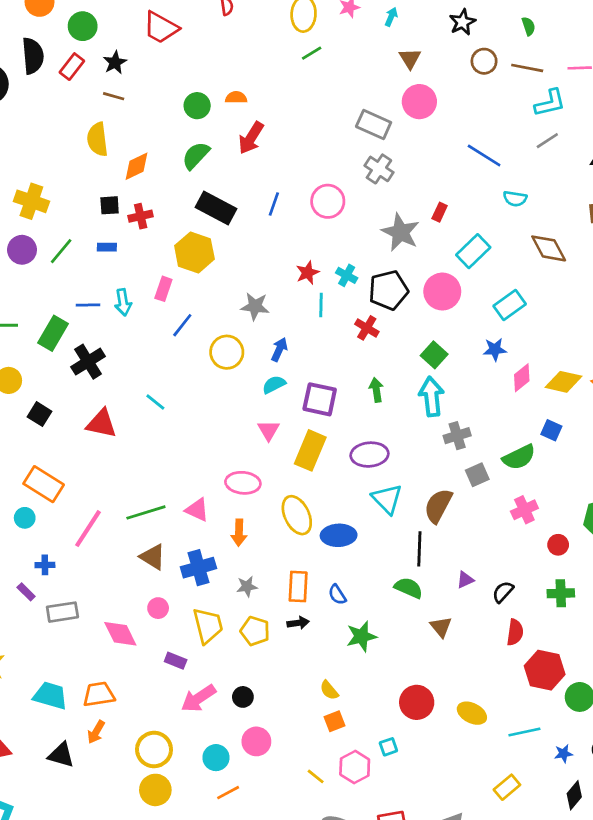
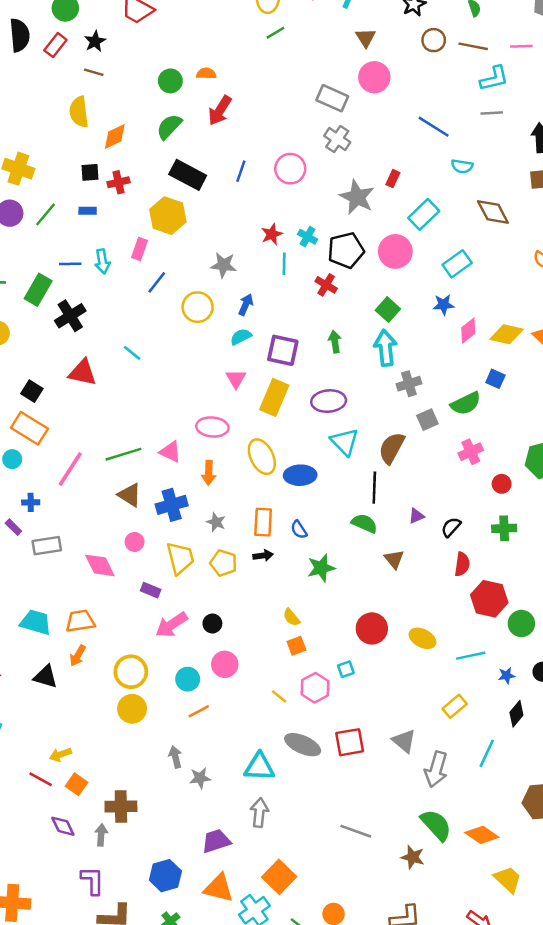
gray line: (547, 141) -> (492, 113), turned 30
black square: (40, 414) -> (32, 391), moved
gray star: (247, 587) -> (216, 522), turned 30

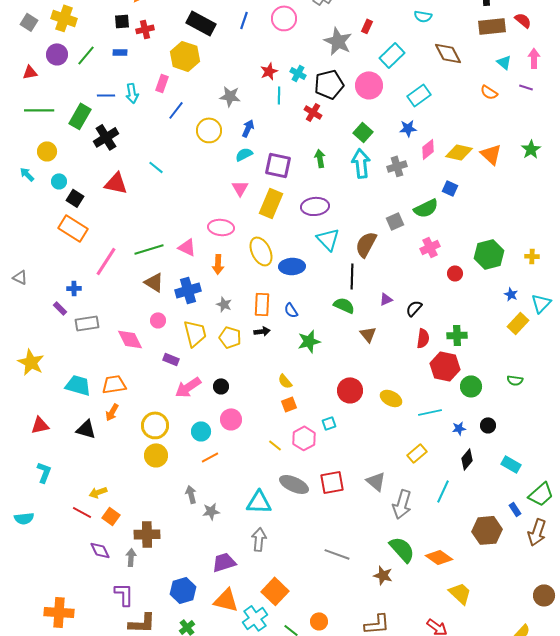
gray cross: (409, 384) -> (397, 166), moved
cyan circle: (12, 459) -> (59, 181), moved
green cross: (504, 528) -> (457, 335), moved

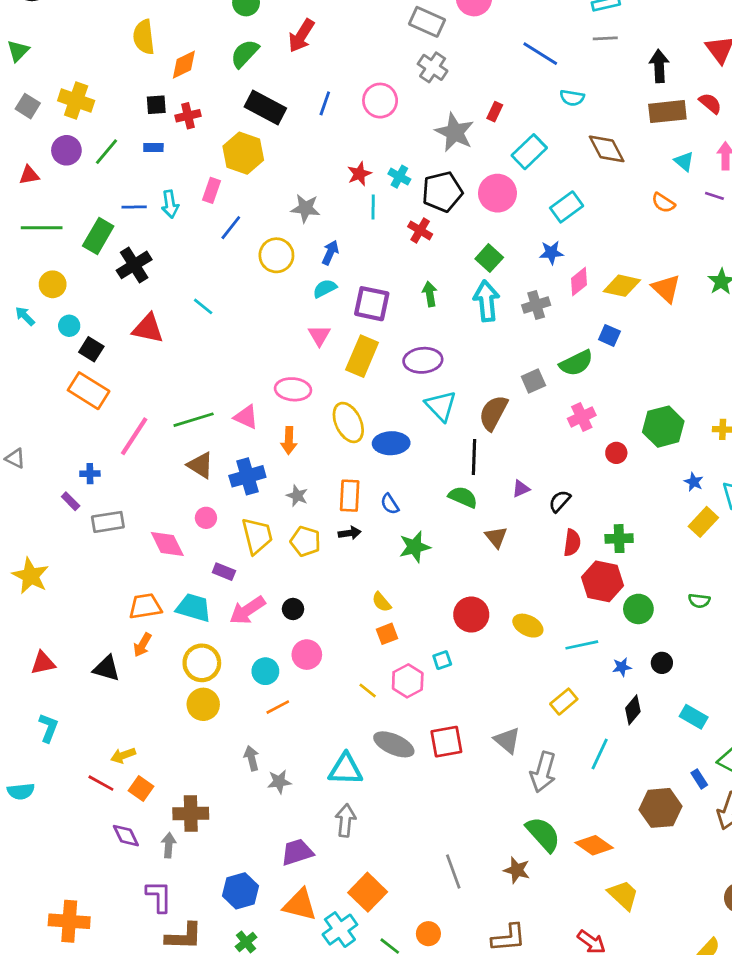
cyan trapezoid: (78, 385) -> (194, 608), moved
gray line: (337, 554) -> (453, 871), moved, turned 50

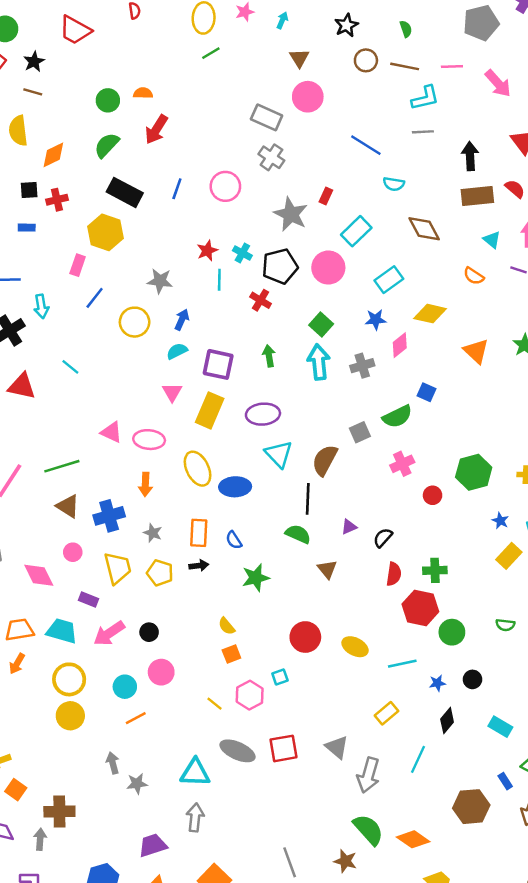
cyan arrow: (170, 204) -> (41, 306), moved
yellow diamond: (622, 286) -> (430, 314), moved
pink triangle: (246, 417) -> (112, 432), moved

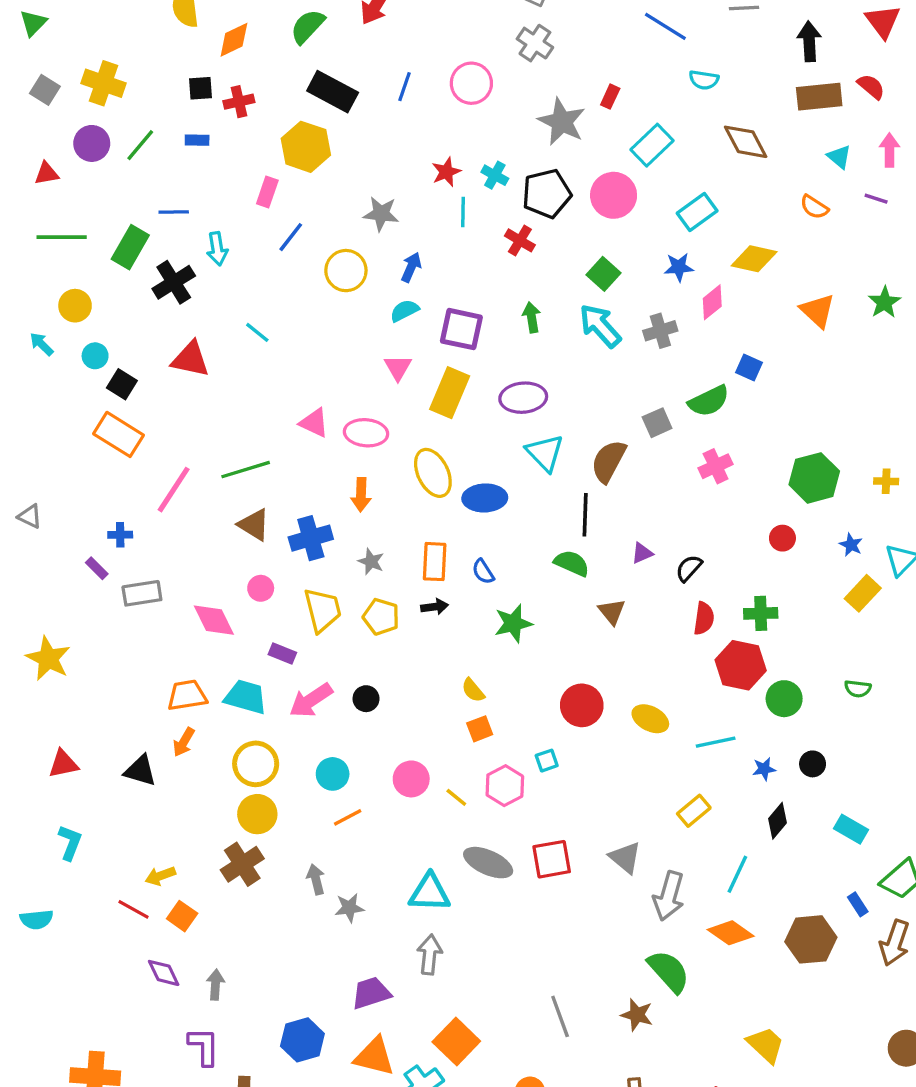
cyan arrow: (319, 362) -> (600, 326), turned -36
red circle: (433, 495) -> (782, 538), moved
pink circle: (161, 672) -> (411, 779), moved
brown cross: (59, 811) -> (242, 864), moved, turned -32
orange diamond: (413, 839) -> (731, 933), moved

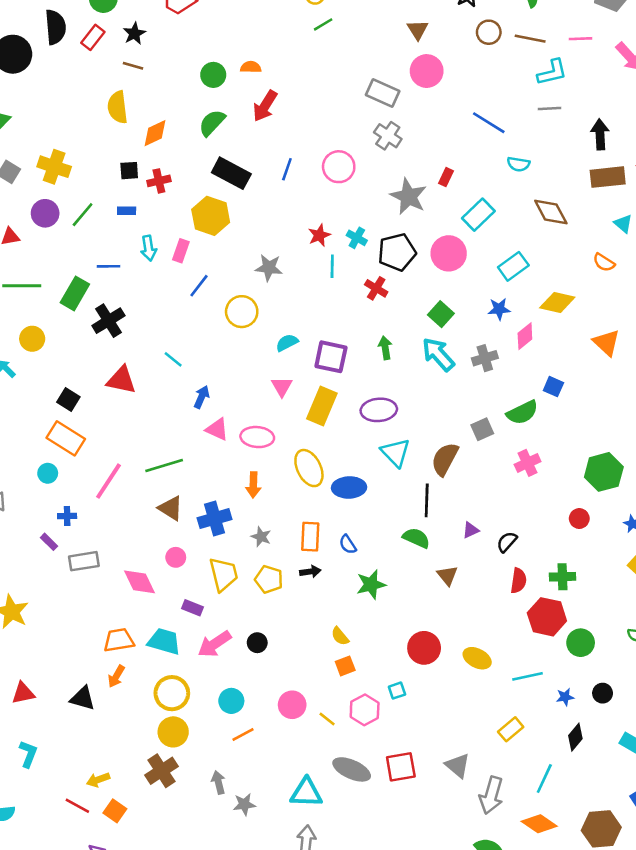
cyan arrow: (217, 249) -> (149, 248), moved
blue arrow: (411, 267) -> (202, 397), moved
cyan circle: (95, 356) -> (48, 473), moved

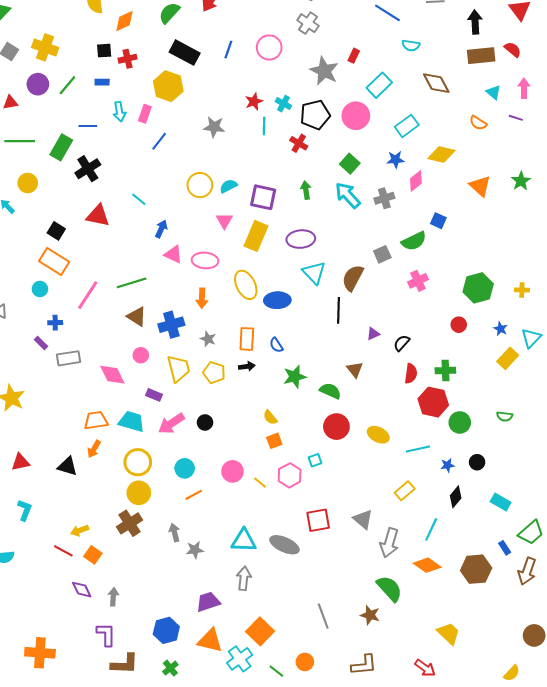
yellow circle: (242, 312) -> (200, 185), moved
green semicircle: (416, 538) -> (330, 391), moved
gray ellipse: (352, 769) -> (284, 545), moved

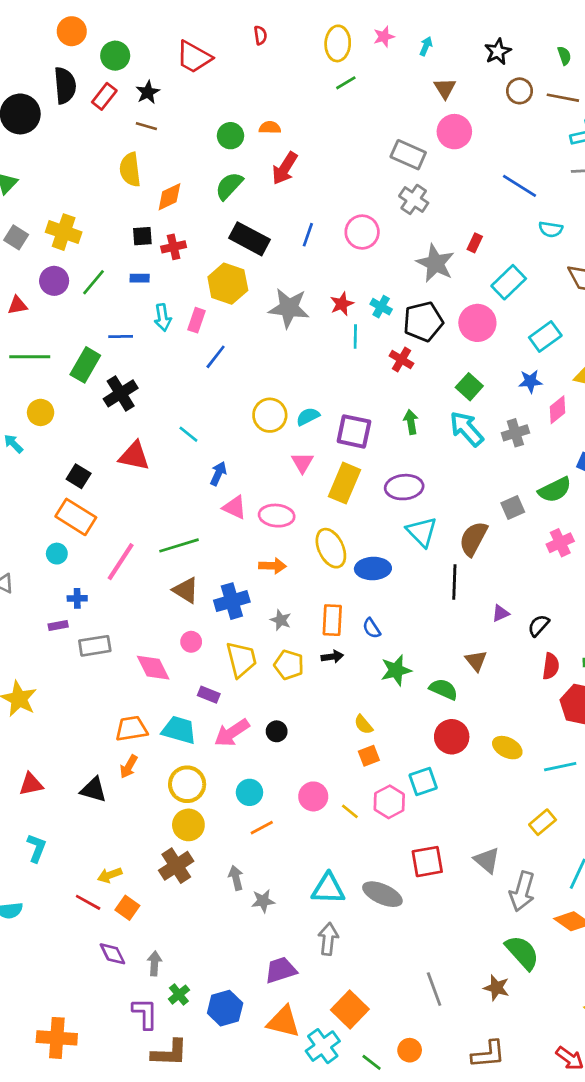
gray star: (214, 127) -> (289, 308), moved, size x1.4
orange arrow: (202, 298) -> (273, 566), turned -90
purple rectangle: (41, 343) -> (58, 625), turned -56
cyan square: (315, 460) -> (423, 782), size x1.5
green cross: (170, 668) -> (179, 995), moved

